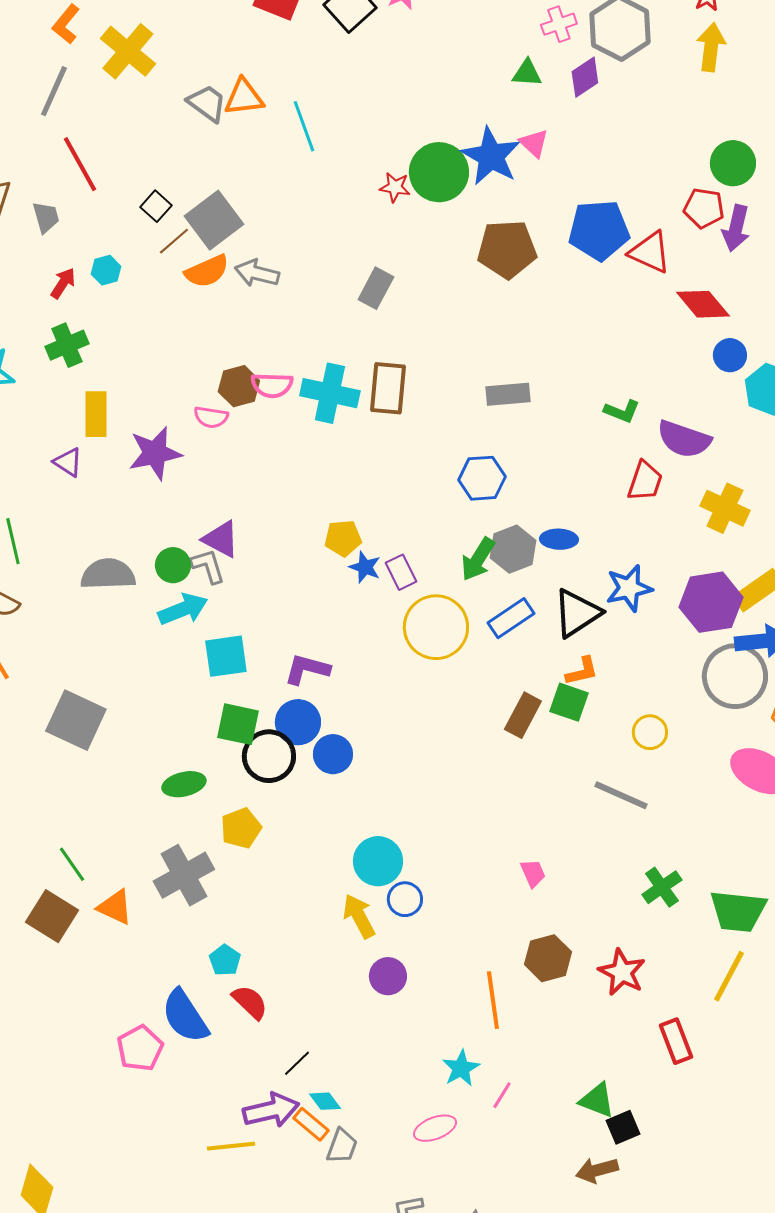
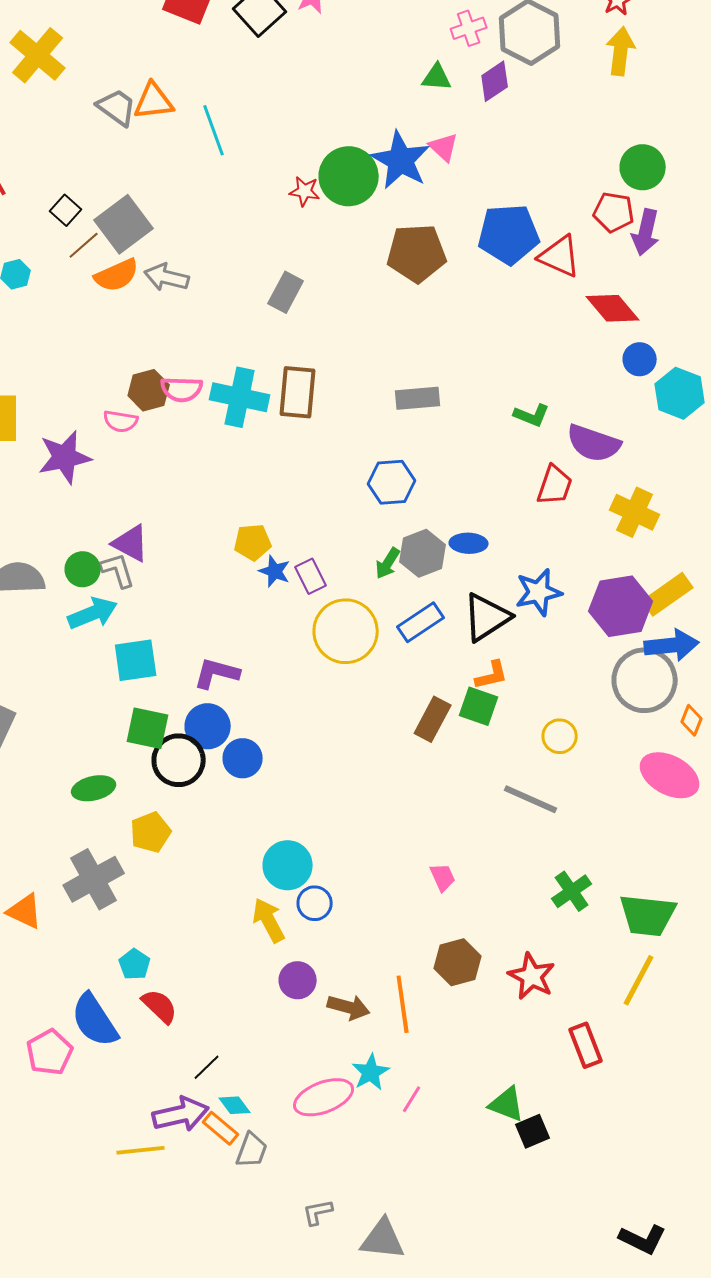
green arrow: (478, 559) -> (388, 563), size x0.7
pink ellipse: (435, 1128) -> (324, 1097), moved, size x1.4
brown arrow: (597, 1170) -> (349, 1007), moved, turned -150

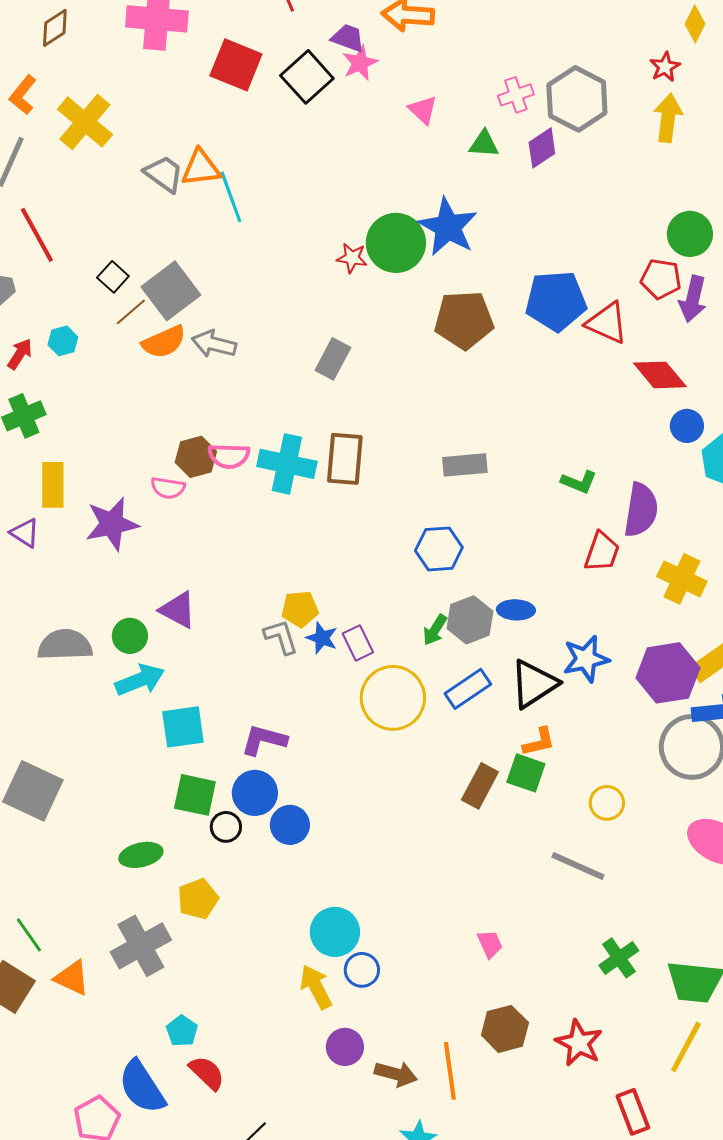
cyan line: (214, 130) -> (231, 197), moved
pink triangle: (444, 147) -> (423, 110), moved
purple semicircle: (594, 443) -> (641, 510), turned -100
gray L-shape: (118, 570) -> (281, 637), moved
black circle: (179, 760) -> (226, 827), size x0.6

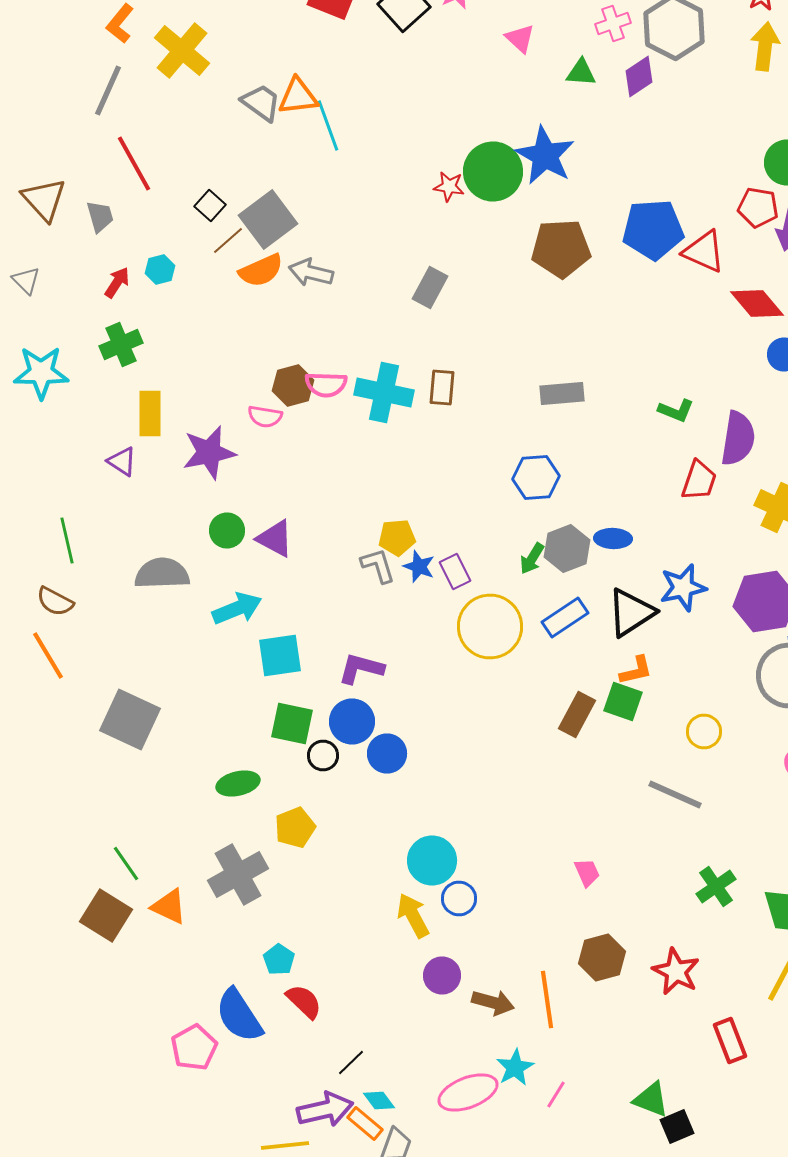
brown rectangle: (345, 459) -> (442, 388), size x0.7
green circle: (130, 636) -> (227, 530), moved

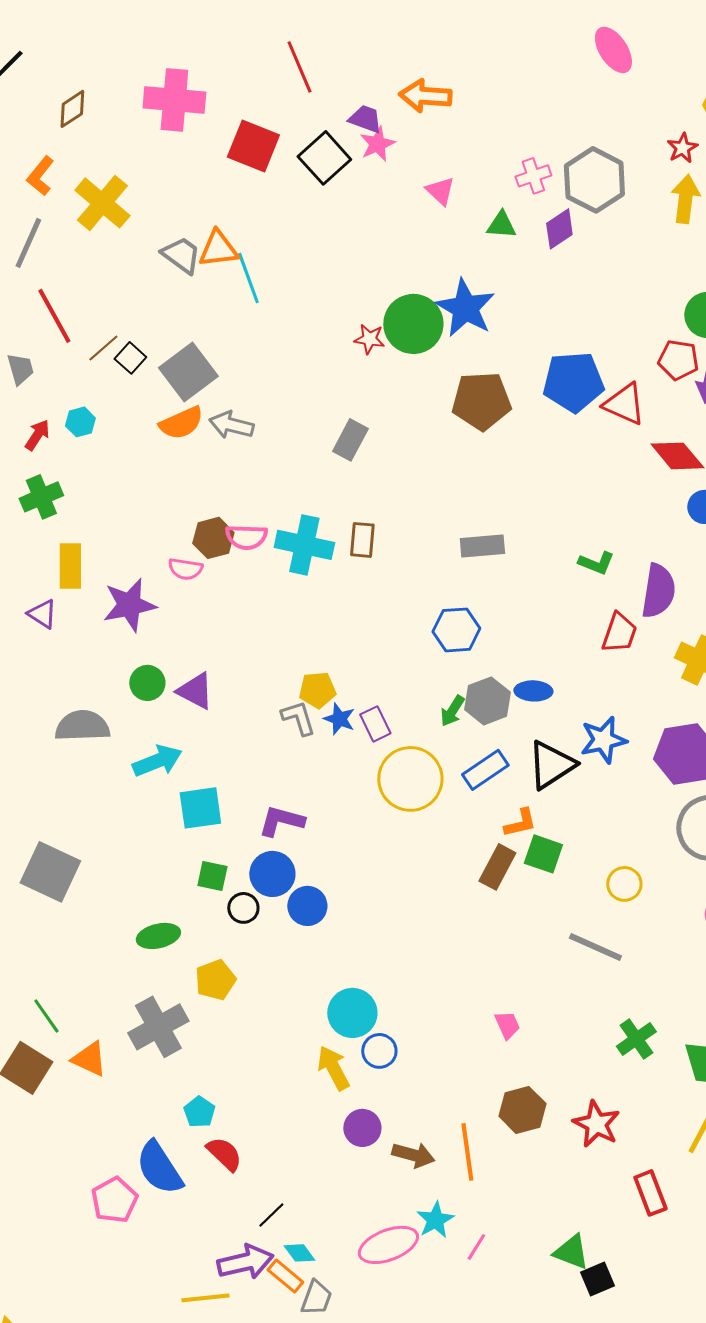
brown line: (228, 240) -> (103, 348), moved
orange L-shape: (636, 670) -> (520, 823), moved
green square: (292, 724) -> (212, 876), size x0.7

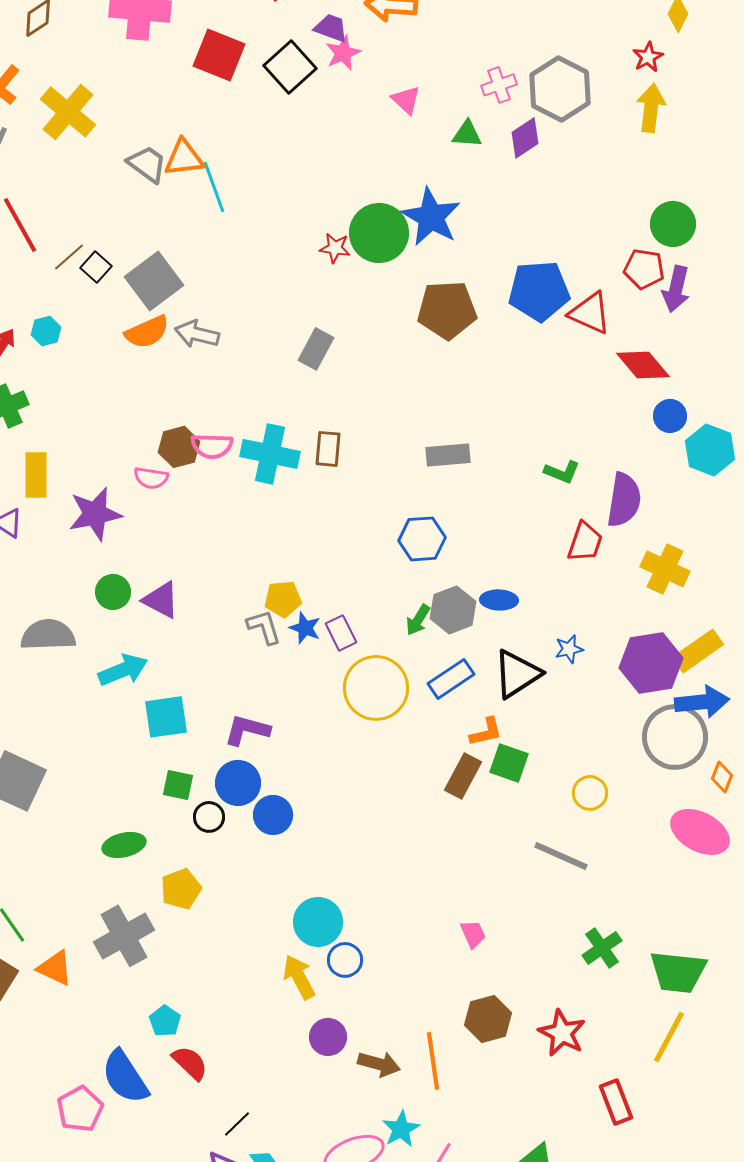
blue star: (603, 740) -> (569, 649), size x0.6

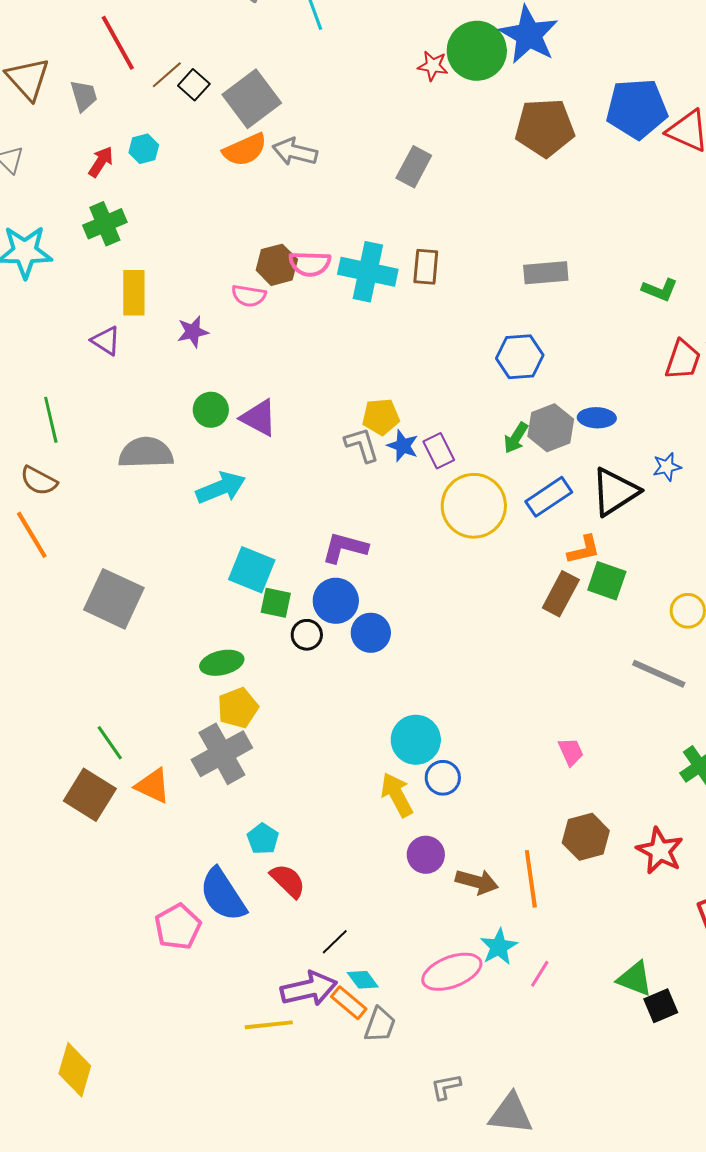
purple star: (95, 514) -> (193, 332), size x0.6
cyan square: (166, 717) -> (252, 570), moved, turned 30
yellow pentagon: (181, 889) -> (238, 708), moved

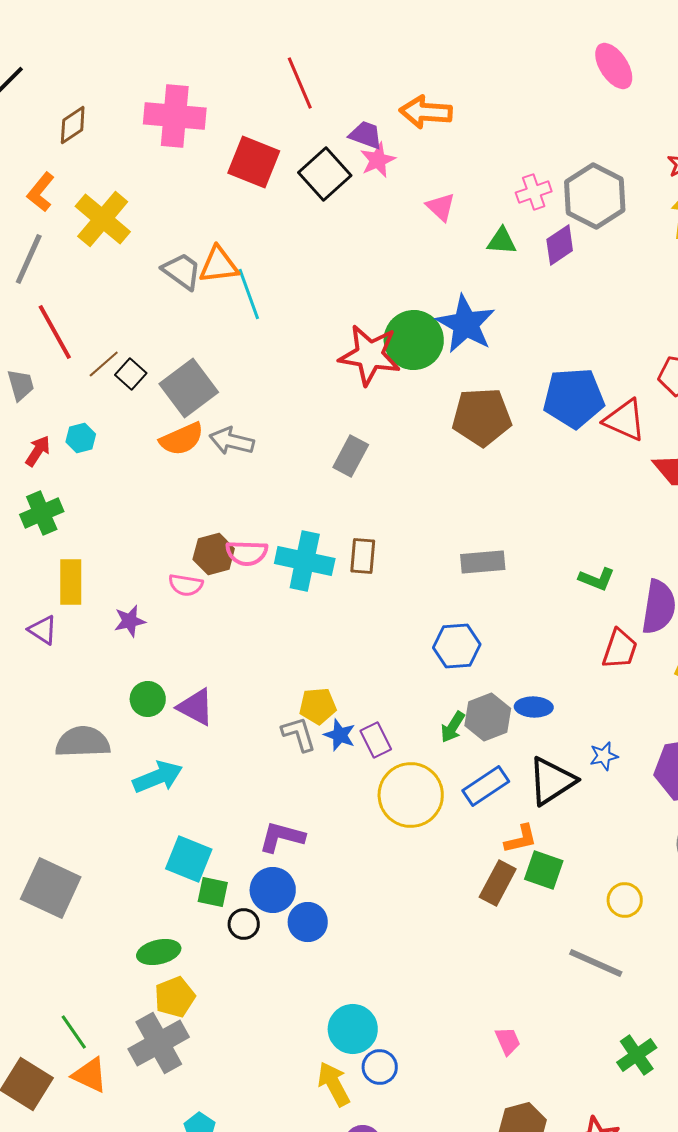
red star: (433, 66) -> (370, 355), size x2.0
green line: (110, 743) -> (74, 1032), moved

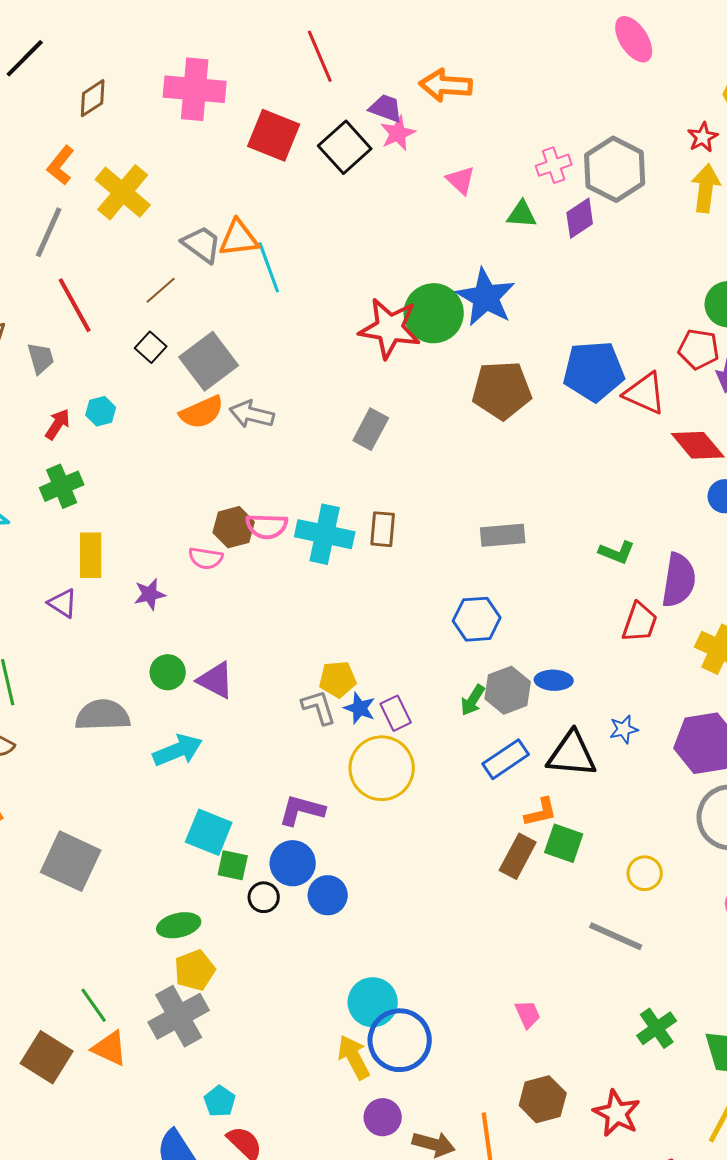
brown line: (104, 364) -> (161, 290), moved
black triangle: (552, 781) -> (572, 754), turned 38
yellow circle: (411, 795) -> (382, 768), moved
blue circle: (380, 1067) -> (400, 1040), size x1.8

